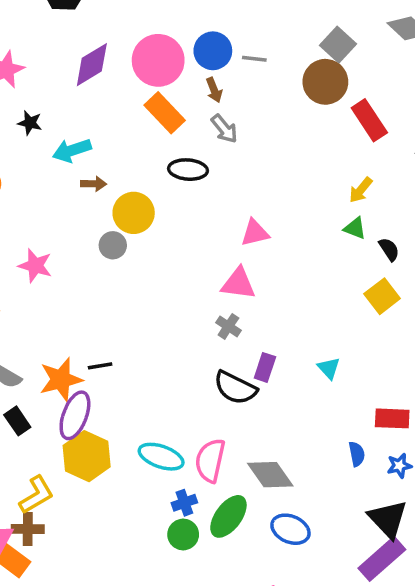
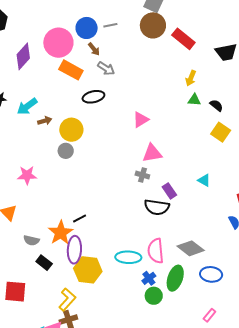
pink triangle: (238, 284) -> (152, 153), moved
purple rectangle: (265, 367) -> (169, 191), turned -35

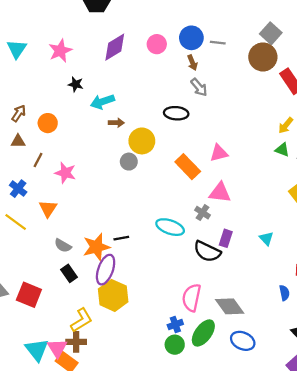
pink circle: (58, 43) -> (157, 44), size x0.6
orange rectangle: (71, 70) -> (188, 167), moved
pink star: (27, 175) -> (65, 173), moved
purple rectangle: (169, 191) -> (226, 238), turned 35
cyan ellipse: (128, 257) -> (170, 227), moved

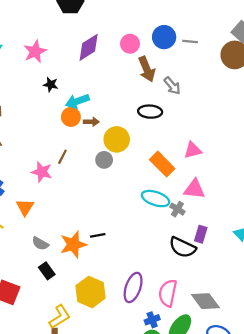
brown arrow: (192, 63) -> (147, 69), moved, size x1.6
orange circle: (48, 123) -> (71, 117), moved
brown line: (38, 160) -> (62, 157), moved
cyan ellipse: (170, 227) -> (156, 199), moved
purple ellipse: (106, 270) -> (133, 287), moved

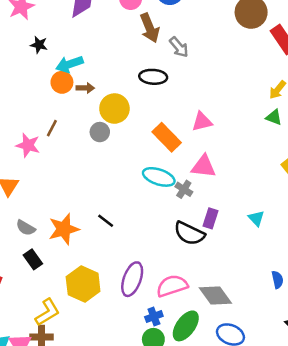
black line: (98, 235) -> (106, 221), moved, turned 48
pink semicircle: (168, 293) -> (172, 286), turned 60

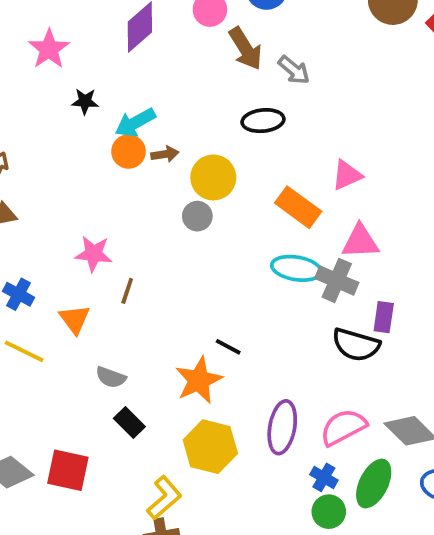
brown line: (52, 128) -> (127, 291), moved
gray cross: (184, 189) -> (337, 280), size x1.5
orange star: (64, 229) -> (199, 380), moved
blue cross: (154, 316) -> (324, 477), turned -30

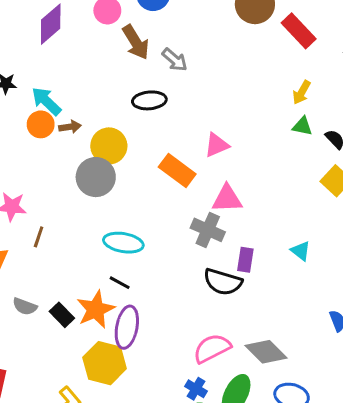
cyan arrow: (135, 123) -> (46, 101), turned 72
gray circle: (197, 216) -> (96, 177), size x1.6
cyan ellipse: (296, 268) -> (123, 243), moved
black rectangle: (129, 422) -> (62, 315), moved
purple ellipse: (282, 427) -> (127, 327), moved

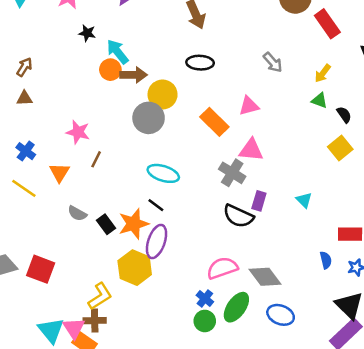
gray arrow: (175, 60) -> (273, 62), moved
brown arrow: (70, 127) -> (134, 75), size x1.5

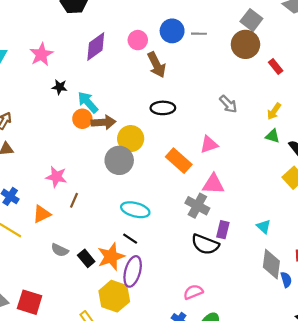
red rectangle: (327, 24) -> (276, 66), size x0.6
orange triangle: (60, 173) -> (42, 214), turned 36
pink semicircle: (222, 268) -> (193, 292), size x0.7
gray diamond: (265, 277) -> (271, 264), moved, turned 48

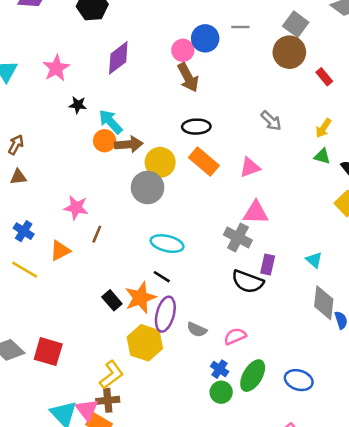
gray line: (199, 34) -> (240, 27), moved
pink circle: (138, 40) -> (183, 50), moved
orange rectangle: (179, 161) -> (204, 162), moved
gray semicircle: (60, 250) -> (197, 330), moved

